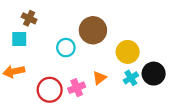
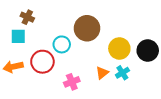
black circle: (154, 74) -> (148, 51), moved
orange triangle: (99, 78) -> (102, 73), moved
red circle: (50, 90) -> (42, 62), moved

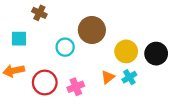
brown cross: (27, 17) -> (39, 13), moved
red circle: (42, 62) -> (45, 83), moved

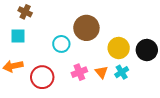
brown cross: (39, 13) -> (25, 12), moved
orange triangle: (108, 77) -> (102, 72), turned -32
pink cross: (76, 87) -> (79, 72), moved

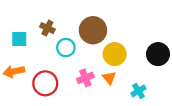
brown cross: (25, 12) -> (47, 28), moved
yellow circle: (119, 48) -> (115, 54), moved
cyan cross: (122, 72) -> (138, 91), moved

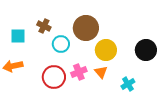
red circle: (45, 83) -> (54, 77), moved

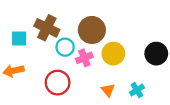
brown cross: (44, 26) -> (47, 28), size x1.6
pink cross: (79, 72) -> (84, 58), moved
orange triangle: (101, 72) -> (108, 90), moved

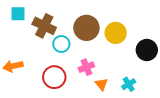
cyan square: (19, 39) -> (18, 14), moved
yellow circle: (113, 54) -> (116, 33), moved
pink cross: (84, 58) -> (86, 67), moved

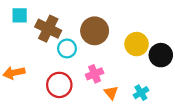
yellow circle: (116, 33) -> (137, 44), moved

